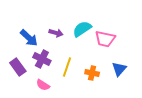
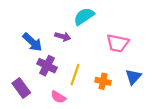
cyan semicircle: (82, 29) -> (84, 16), moved
purple rectangle: (18, 67) -> (21, 88), moved
pink semicircle: (43, 85) -> (58, 97), moved

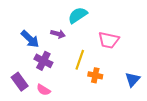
yellow line: (75, 75) -> (80, 60), moved
blue triangle: (133, 77) -> (133, 79), moved
pink semicircle: (58, 97) -> (43, 90), moved

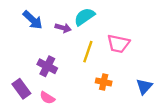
purple arrow: (58, 34) -> (63, 28), moved
blue arrow: (30, 39) -> (33, 20), moved
yellow line: (80, 60) -> (88, 52), moved

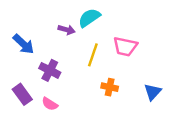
blue arrow: (33, 20) -> (23, 44), moved

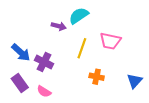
blue arrow: (23, 44) -> (21, 52), moved

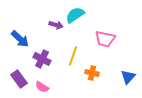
yellow line: (82, 48) -> (73, 56), moved
blue arrow: (21, 52) -> (20, 39), moved

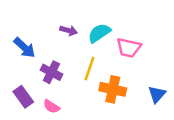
cyan semicircle: (75, 15) -> (99, 33), moved
orange cross: (92, 73) -> (113, 89), size x1.5

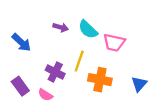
cyan semicircle: (99, 33) -> (88, 29), turned -102
purple cross: (51, 72) -> (55, 72), moved

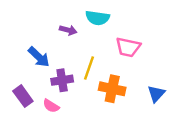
cyan semicircle: (88, 29) -> (98, 18), moved, turned -36
blue arrow: (21, 43) -> (39, 57), moved
purple cross: (55, 72) -> (62, 80), turned -36

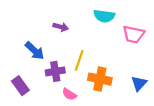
cyan semicircle: (98, 18) -> (104, 16), moved
pink trapezoid: (128, 47) -> (134, 34), moved
pink semicircle: (51, 106) -> (69, 94), moved

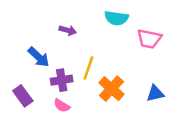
orange cross: (100, 79) -> (112, 89), turned 30
blue triangle: (139, 83) -> (155, 93), turned 35
pink semicircle: (69, 94) -> (62, 106), moved

